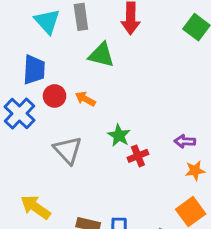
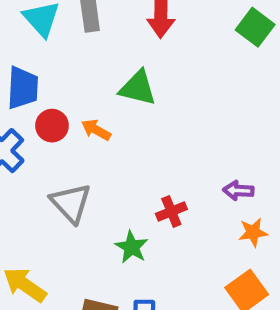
green triangle: (101, 55) -> (138, 88), moved
green star: (119, 135) -> (132, 247), moved

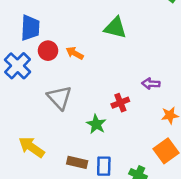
green triangle: (138, 88) -> (115, 28), moved
purple arrow: (238, 191) -> (151, 84), moved

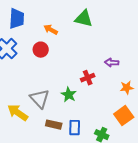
red circle: (48, 51) -> (41, 50), moved
orange arrow: (75, 53) -> (51, 30), moved
gray triangle: (59, 98) -> (40, 99), moved

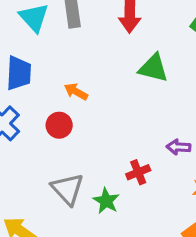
green triangle: (84, 19) -> (153, 68), moved
gray triangle: (40, 99) -> (68, 189), moved

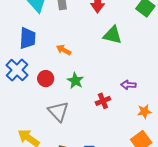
red circle: (59, 125) -> (46, 79), moved
green star: (106, 201) -> (75, 81), moved

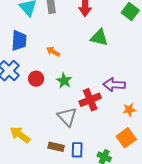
purple arrow: (128, 85) -> (114, 85), size x1.5
red cross: (103, 101) -> (90, 100), size x1.5
gray triangle: (58, 111) -> (67, 117), moved

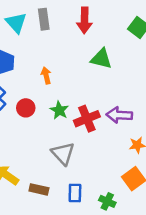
orange arrow: (53, 52) -> (46, 76), turned 48
red cross: (90, 100) -> (87, 119), moved
brown rectangle: (56, 147) -> (39, 189), moved

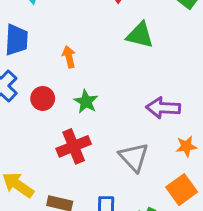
red cross: (87, 119) -> (74, 146), moved
gray triangle: (63, 153) -> (134, 157), moved

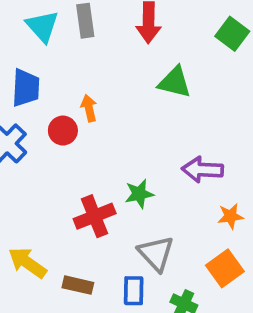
red circle: (43, 98) -> (63, 131), moved
green star: (86, 102) -> (139, 194), moved, turned 30
gray triangle: (134, 157) -> (156, 253), moved

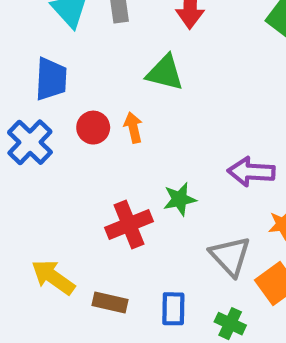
green triangle: (175, 82) -> (165, 73), moved
orange arrow: (89, 108) -> (133, 128), moved
gray triangle: (156, 253) -> (230, 256), moved

